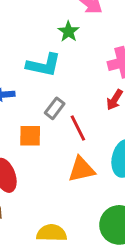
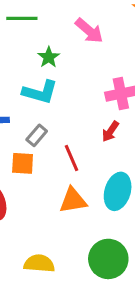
green star: (68, 31) -> (49, 57), moved
gray rectangle: (55, 108) -> (37, 135), moved

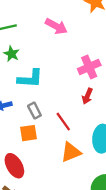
green star: (49, 57) -> (12, 54), moved
gray rectangle: (37, 135) -> (34, 111), turned -56

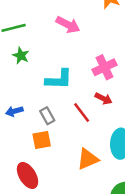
cyan L-shape: (30, 79) -> (59, 79), moved
red arrow: (87, 96) -> (104, 99), turned -84
red line: (63, 122) -> (82, 113), moved

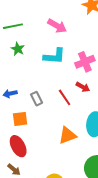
cyan L-shape: (59, 79) -> (54, 56), moved
orange square: (42, 140) -> (20, 119), moved

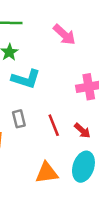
cyan L-shape: (54, 56) -> (26, 79), moved
red arrow: (83, 87) -> (82, 131), moved

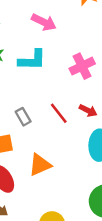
cyan L-shape: (26, 79) -> (32, 60), moved
orange triangle: (47, 173) -> (40, 165), moved

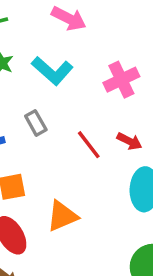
cyan L-shape: (32, 60) -> (52, 71), turned 40
gray rectangle: (23, 117) -> (36, 123), moved

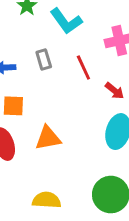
red line: (89, 145) -> (83, 68), moved

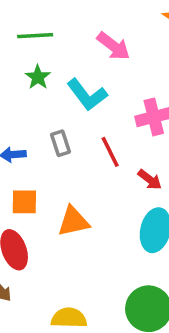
orange triangle: (48, 138) -> (73, 221), moved

